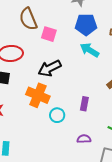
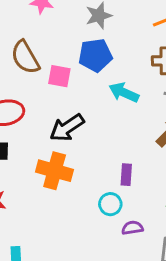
blue pentagon: (86, 25) -> (95, 55), moved
cyan circle: (57, 115) -> (110, 204), moved

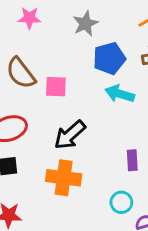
blue pentagon: (95, 55) -> (109, 58), moved
purple rectangle: (126, 175) -> (132, 160), moved

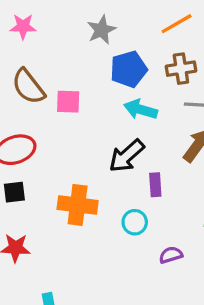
pink star: (29, 18) -> (23, 26), moved
black arrow: (70, 135) -> (127, 156), moved
cyan circle: (121, 202) -> (135, 222), moved

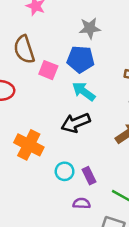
blue pentagon: (129, 69) -> (81, 59), moved
cyan arrow: (141, 109) -> (84, 91), moved
purple rectangle: (155, 185) -> (89, 176), moved, turned -42

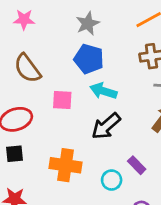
blue pentagon: (81, 59) -> (89, 59), turned 30
pink square: (48, 70) -> (62, 100), moved
purple rectangle: (89, 176) -> (137, 165), moved

